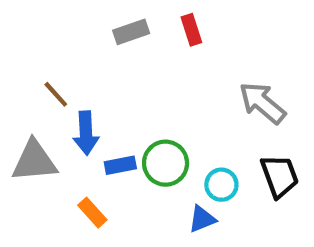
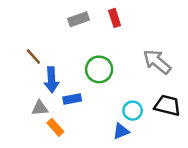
gray triangle: (34, 161) -> (40, 108), moved, size x0.6
green circle: (166, 163) -> (99, 69), moved
black trapezoid: (280, 176) -> (167, 105), turned -56

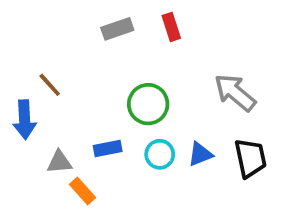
blue arrow: (51, 80) -> (25, 120), moved
black trapezoid: (167, 105) -> (250, 158), turned 64
cyan circle: (133, 111) -> (160, 154), moved
blue triangle: (121, 131) -> (200, 154), moved

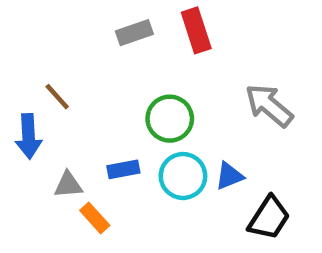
red rectangle: (171, 27) -> (196, 30), size x1.4
cyan circle: (160, 154) -> (183, 176), size x1.4
black trapezoid: (250, 158) -> (269, 218), moved, turned 45

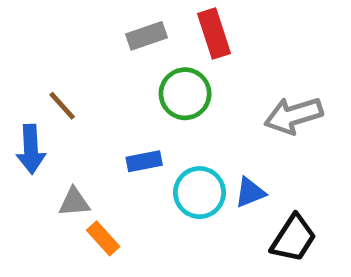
gray arrow: (269, 105) -> (293, 115), turned -57
green circle: (170, 119) -> (185, 94), moved
blue rectangle: (123, 169) -> (144, 161), moved

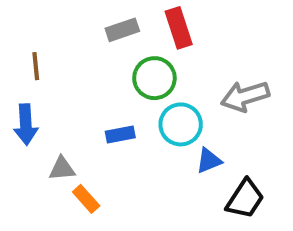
brown line: (62, 106) -> (36, 66), moved, turned 36
cyan circle: (199, 193) -> (181, 124), moved

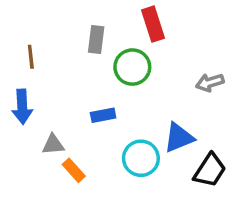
gray rectangle: (122, 30) -> (96, 40), moved, turned -64
gray arrow: (245, 96) -> (210, 83), size x0.7
cyan circle: (181, 124) -> (141, 158), moved
blue triangle: (209, 161) -> (179, 138), size x1.4

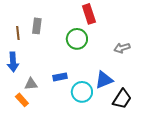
gray rectangle: (96, 40) -> (37, 26), moved
blue rectangle: (103, 115) -> (60, 77), moved
orange rectangle: (74, 170) -> (22, 100), moved

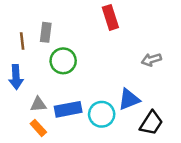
green circle: (77, 39) -> (63, 61), moved
blue rectangle: (60, 77) -> (68, 109), moved, size x1.5
orange rectangle: (22, 100) -> (38, 128), moved

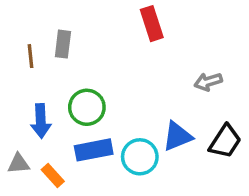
green circle: (63, 61) -> (87, 107), moved
blue arrow: (16, 77) -> (41, 121), moved
gray triangle: (38, 104) -> (19, 164), moved
black trapezoid: (151, 123) -> (225, 141), moved

